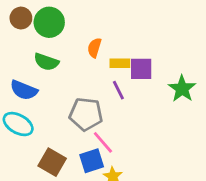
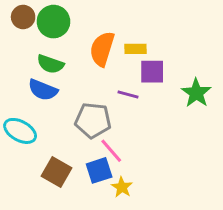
orange semicircle: (94, 48) -> (102, 49), size x1.6
yellow rectangle: (120, 63) -> (136, 49), moved
blue semicircle: (24, 90) -> (43, 90), moved
purple line: (118, 90) -> (128, 94), turned -48

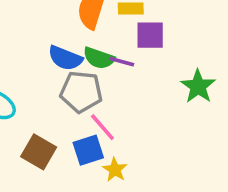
green semicircle: (50, 64) -> (99, 58), moved
blue semicircle: (43, 90) -> (65, 58), moved
green star: (196, 93) -> (198, 86), moved

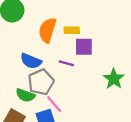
green semicircle: (99, 58) -> (25, 95), moved
gray pentagon: (81, 92) -> (41, 82), turned -30

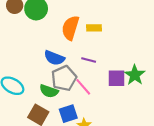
purple square: (84, 47) -> (117, 78), moved
pink line: (54, 104) -> (83, 87), moved

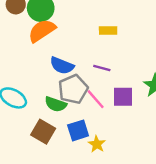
orange semicircle: (70, 28) -> (42, 31), moved, turned 40
purple square: (117, 78) -> (123, 97), moved

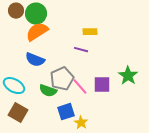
blue semicircle: (62, 66) -> (35, 60), moved
purple line: (102, 68) -> (81, 50), moved
brown square: (43, 132) -> (18, 113), moved

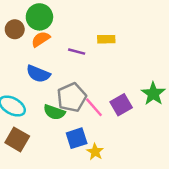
brown circle: (16, 11) -> (15, 29), moved
orange semicircle: (37, 32) -> (41, 39), size x0.7
purple line: (81, 50) -> (77, 52), moved
purple square: (102, 85) -> (121, 105), turned -30

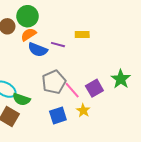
blue semicircle: (38, 74) -> (38, 50), moved
green semicircle: (54, 112) -> (21, 99), moved
yellow star: (95, 152) -> (83, 110), moved

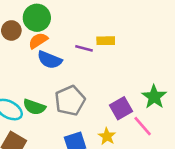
purple line: (58, 45) -> (84, 48), moved
pink line: (72, 90) -> (143, 126), moved
green semicircle: (21, 99) -> (34, 107), moved

